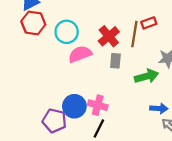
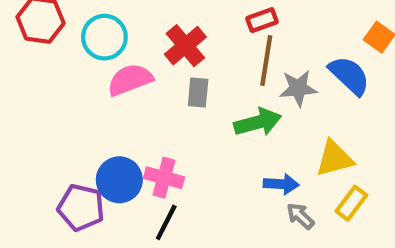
brown line: (134, 34) -> (266, 61), moved

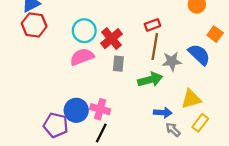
cyan circle: (104, 37) -> (84, 31), moved

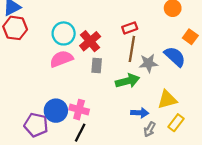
gray arrow: (173, 130) -> (150, 129), turned -104

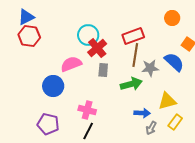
red rectangle: (130, 28) -> (133, 36), size x1.5
cyan circle: (64, 33) -> (88, 35), moved
blue circle: (56, 111) -> (53, 86), moved

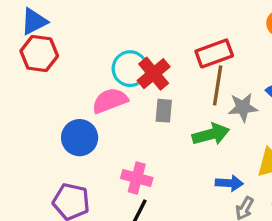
cyan circle: (88, 35) -> (130, 69), moved

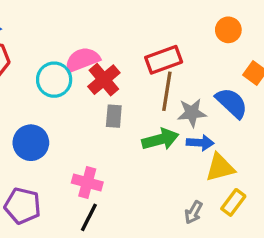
cyan circle: (130, 69) -> (54, 80), moved
pink semicircle: (110, 101) -> (82, 60), moved
blue arrow: (229, 183) -> (200, 143), moved

